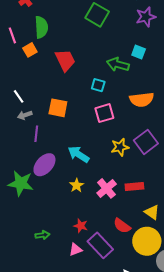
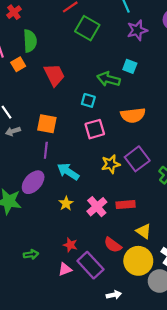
purple line: (36, 134) -> (46, 150), moved

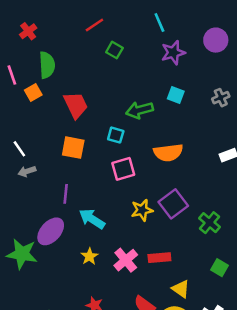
green square: (87, 28) -> (114, 50), size x0.6
cyan square: (130, 66) -> (176, 95), moved
green arrow: (109, 79) -> (139, 110), turned -30
orange square: (47, 124) -> (73, 148), moved

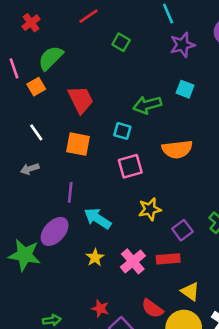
red line: (94, 25) -> (88, 16), moved
green semicircle: (47, 65) -> (51, 58), turned -132
white line: (19, 149) -> (36, 132), moved
purple square: (173, 204) -> (182, 230), moved, size x0.7

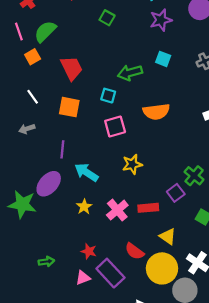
pink line: (14, 68) -> (19, 31), moved
purple square: (182, 230) -> (176, 193), moved

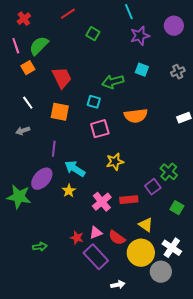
yellow star: (84, 207) -> (69, 191), moved
pink triangle: (83, 278) -> (96, 233), moved

